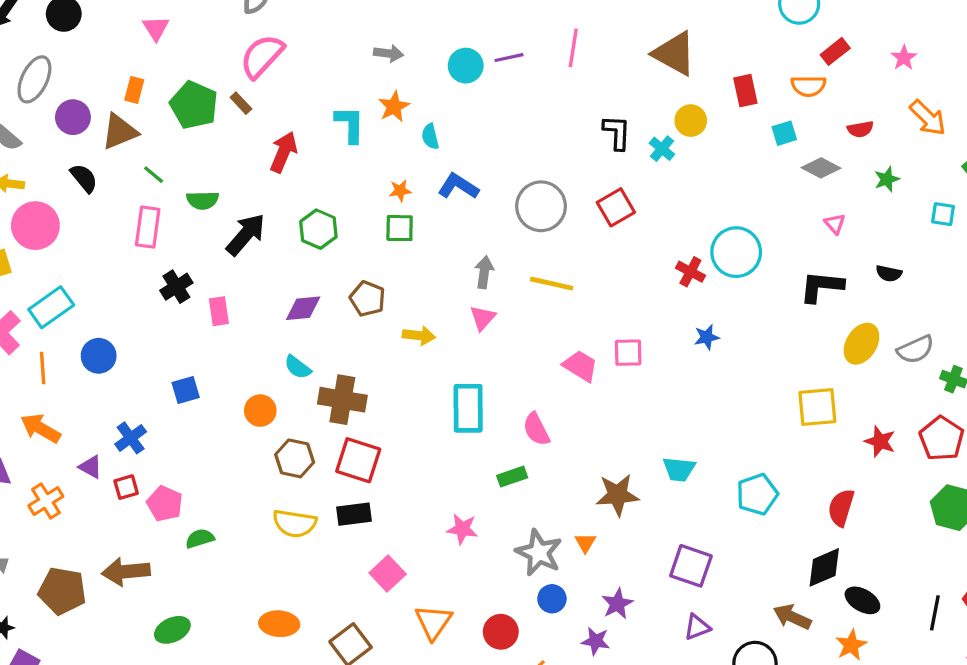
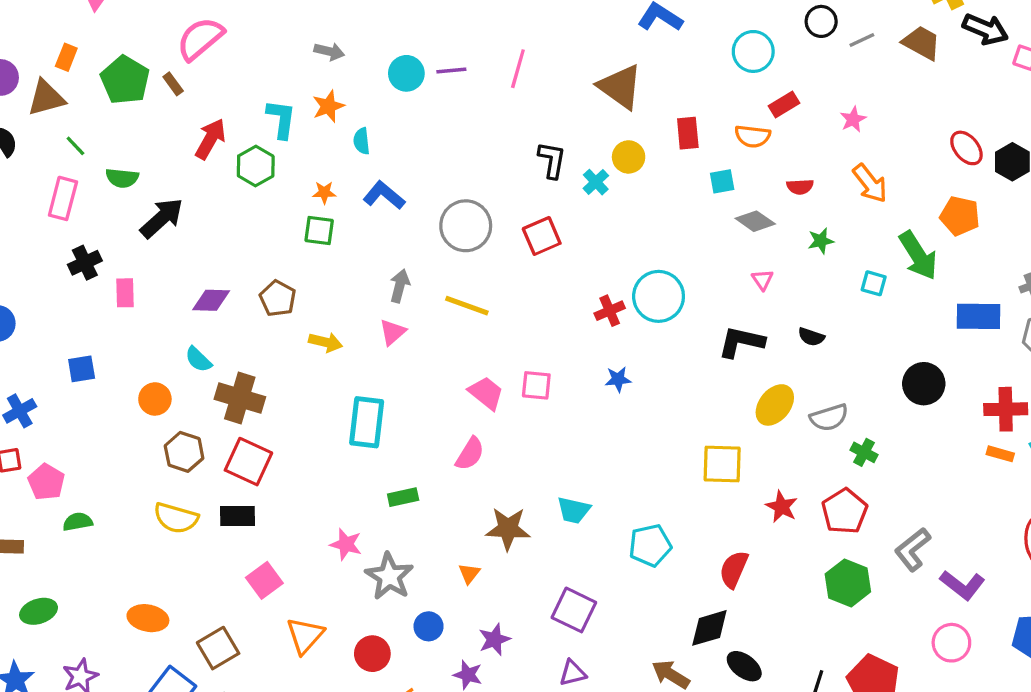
green hexagon: (318, 229) -> (256, 166), moved
red cross: (690, 272) -> (610, 311), turned 32
pink semicircle: (536, 429) -> (470, 454), moved, turned -128
gray star: (539, 553) -> (389, 576), moved

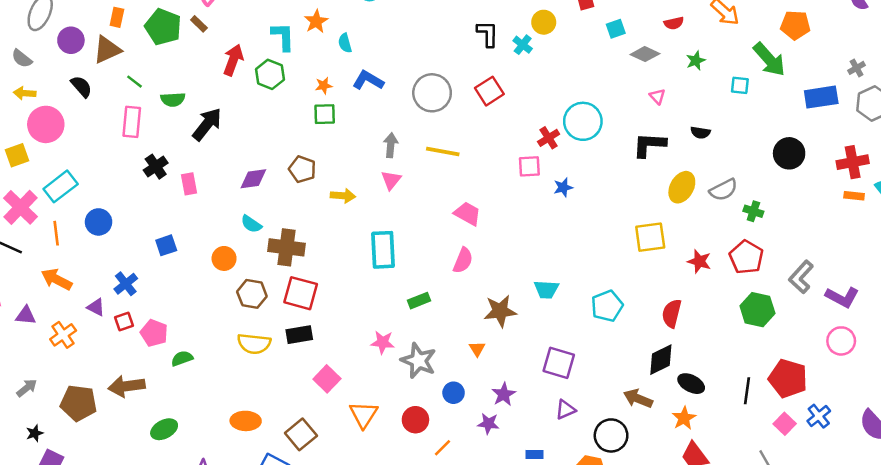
pink square: (536, 385) -> (529, 166), moved

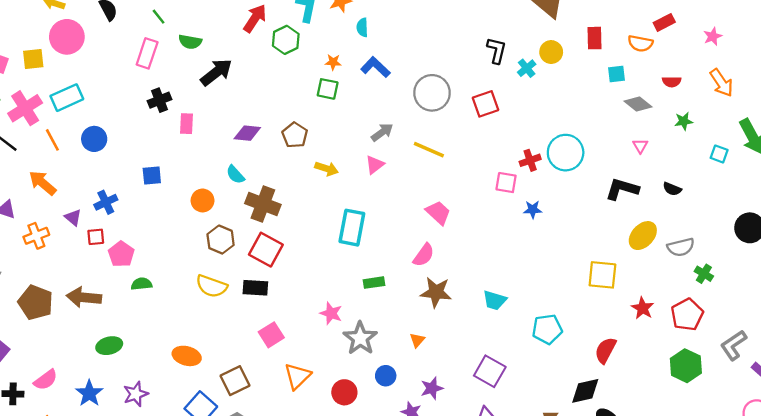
gray arrow: (391, 145) -> (382, 132), turned 35
orange line: (56, 233) -> (52, 140), turned -35
brown star: (500, 311) -> (436, 292), moved

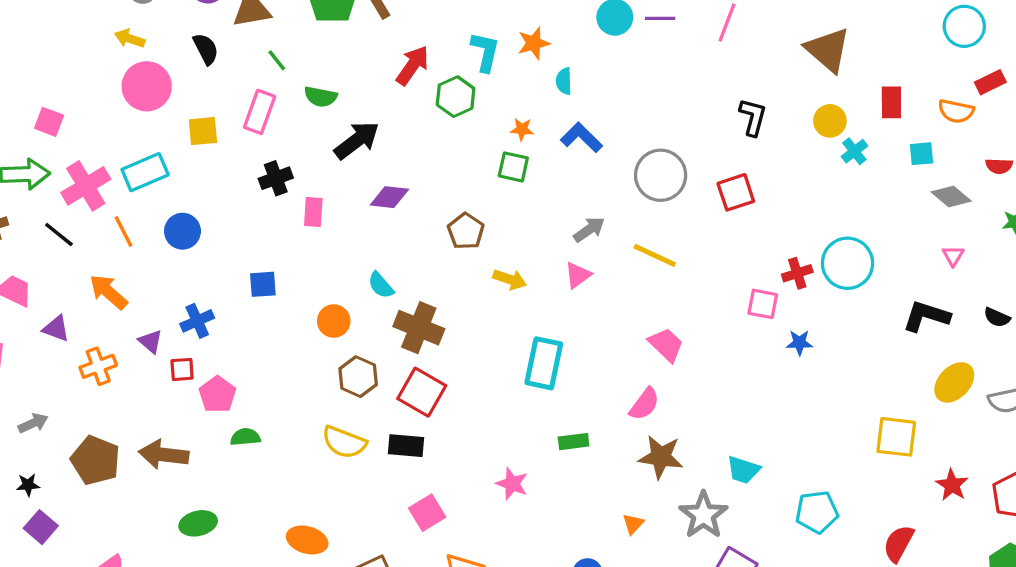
yellow square: (33, 59) -> (203, 131), moved
cyan cross: (527, 68) -> (854, 151), moved
purple diamond: (247, 133) -> (389, 197), moved
gray star: (360, 338) -> (703, 515), moved

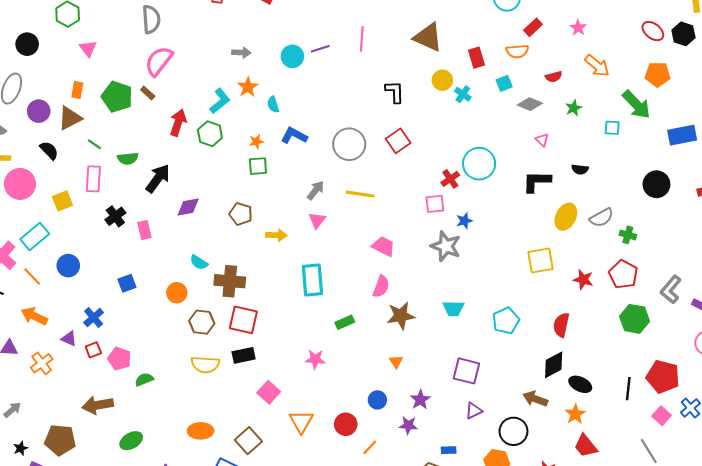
cyan L-shape: (485, 52) -> (220, 101), turned 55
brown pentagon: (95, 460) -> (60, 440), moved
gray star: (703, 515) -> (446, 246), moved

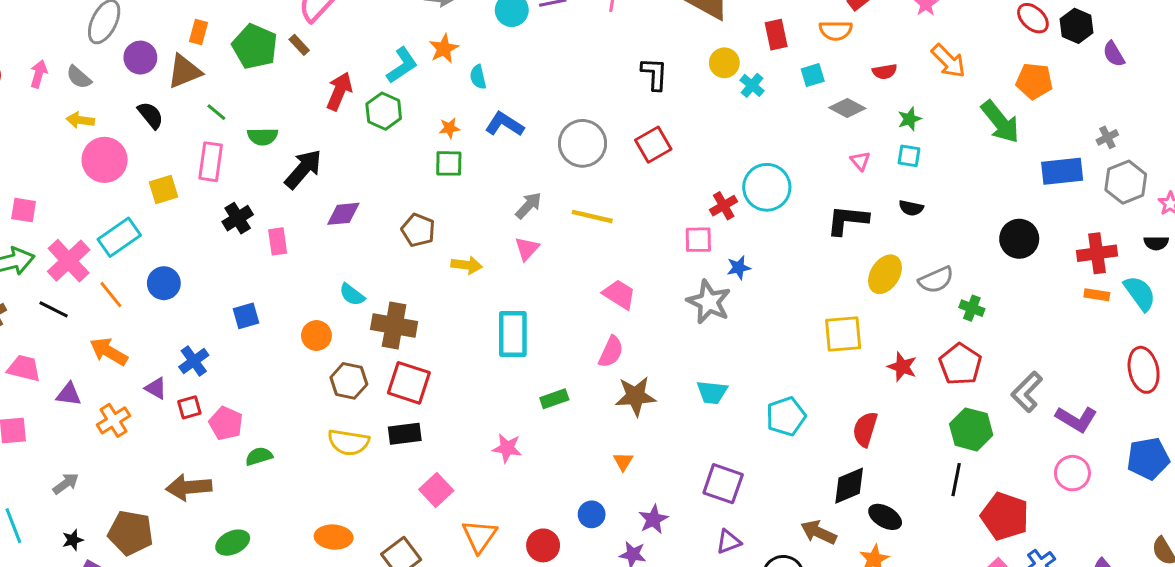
cyan square: (612, 128) -> (909, 156), moved
black line: (628, 389) -> (956, 480), moved

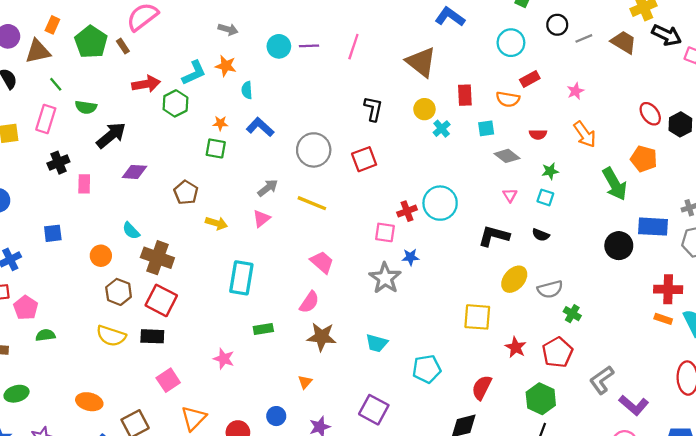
orange star: (444, 49) -> (226, 66), turned 30
red arrow: (339, 91) -> (146, 84), turned 48
black circle: (1019, 239) -> (619, 246), moved
green hexagon: (971, 429) -> (541, 399), moved

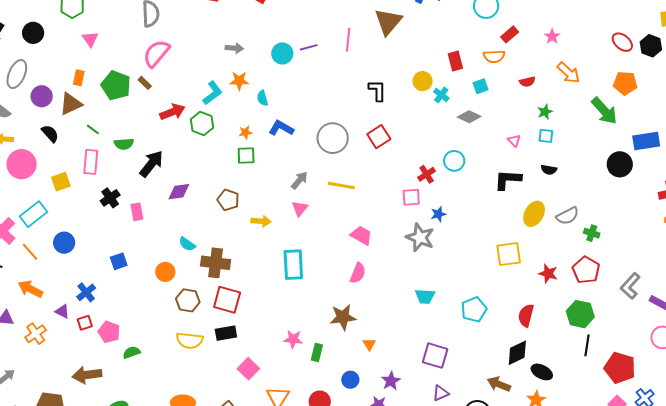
brown triangle: (421, 62) -> (388, 22), moved, turned 44
gray diamond: (507, 156) -> (469, 117), moved
cyan circle: (440, 203) -> (454, 161), size x0.7
green rectangle: (263, 329) -> (317, 352), moved, turned -54
brown star: (322, 337) -> (343, 317), moved

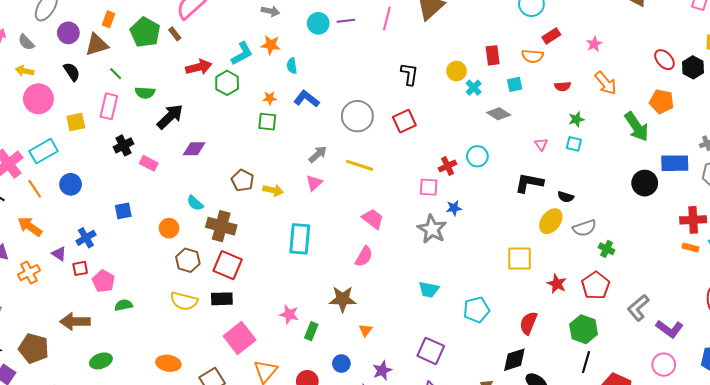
black semicircle: (549, 170) -> (566, 197), moved
brown pentagon: (228, 200) -> (243, 180), moved
pink rectangle: (137, 212) -> (149, 163), turned -60
pink square: (248, 369) -> (240, 338), size x1.4

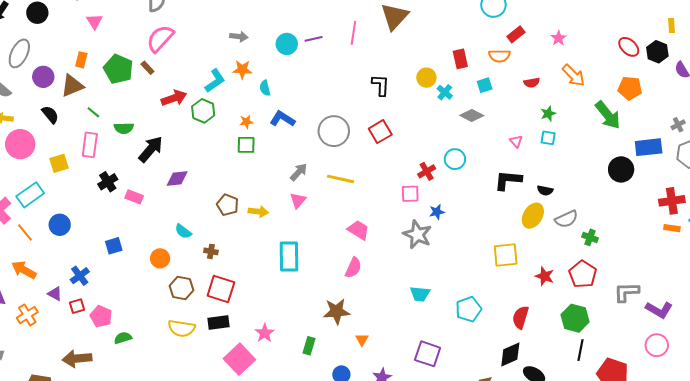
brown cross: (221, 226) -> (211, 251), size x0.5
gray L-shape: (638, 308) -> (626, 292), turned 44
pink star: (289, 314) -> (265, 333), moved, turned 30

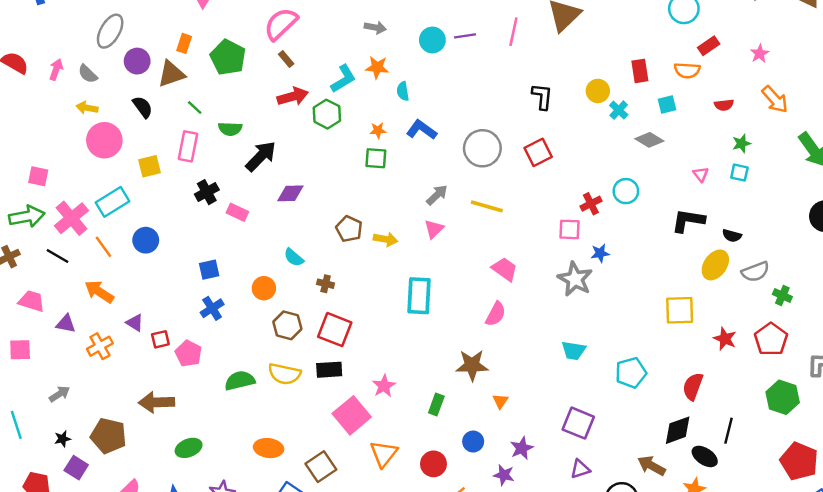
brown rectangle: (147, 68) -> (286, 59), moved
blue cross: (80, 276) -> (212, 308), moved
green hexagon: (575, 318) -> (783, 397), moved
green semicircle: (123, 338) -> (240, 381), moved, size x1.4
black line: (581, 350) -> (729, 431), moved

